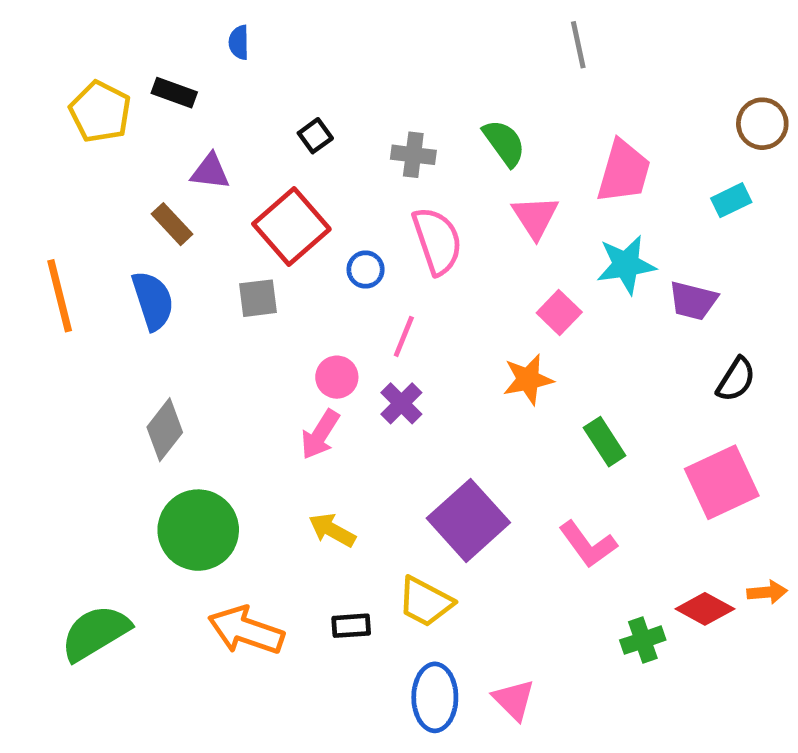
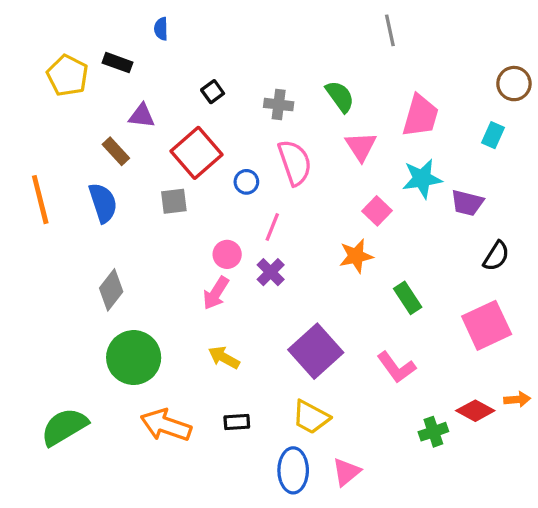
cyan rectangle: (731, 200) -> (493, 135), turned -40
yellow trapezoid: (425, 602) -> (311, 417), moved
pink triangle: (514, 700) -> (346, 472), turned 36

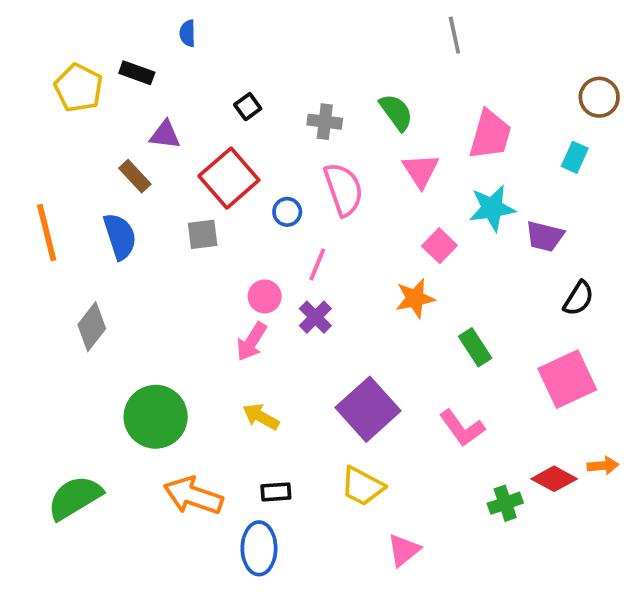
gray diamond: (111, 290) -> (92, 327), moved
blue ellipse: (293, 470) -> (259, 548), moved

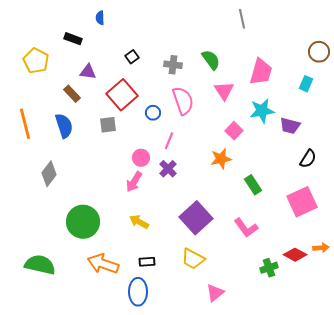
yellow pentagon: (79, 88) -> (36, 61), moved
green semicircle: (75, 498) -> (40, 265), turned 44

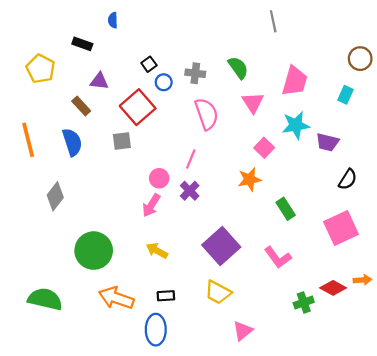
blue circle: (153, 113) -> (164, 82), moved

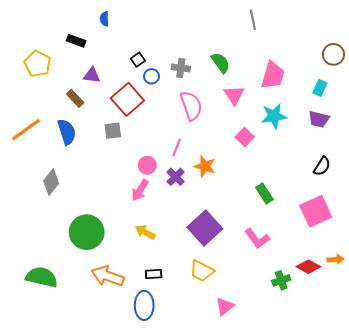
orange line: (28, 140) -> (26, 130), turned 68
purple trapezoid: (327, 142) -> (319, 119), moved
orange star: (249, 179) -> (205, 166), moved, turned 30

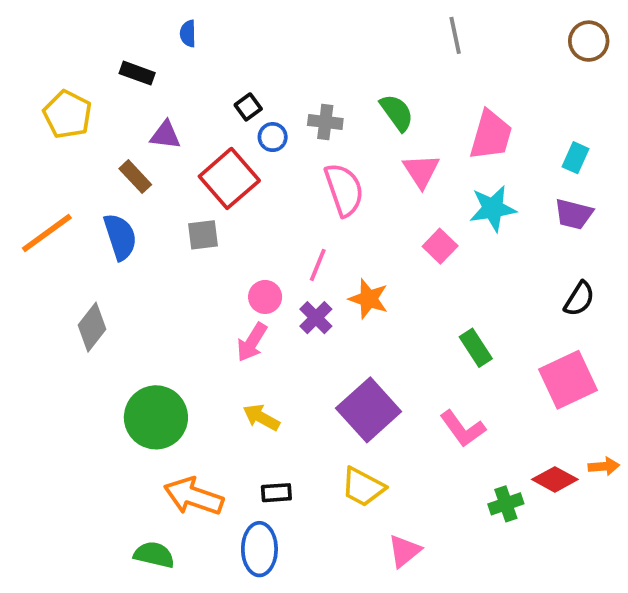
brown circle: (333, 54) -> (589, 41), moved
green semicircle: (42, 277) -> (154, 555), moved, size x0.7

